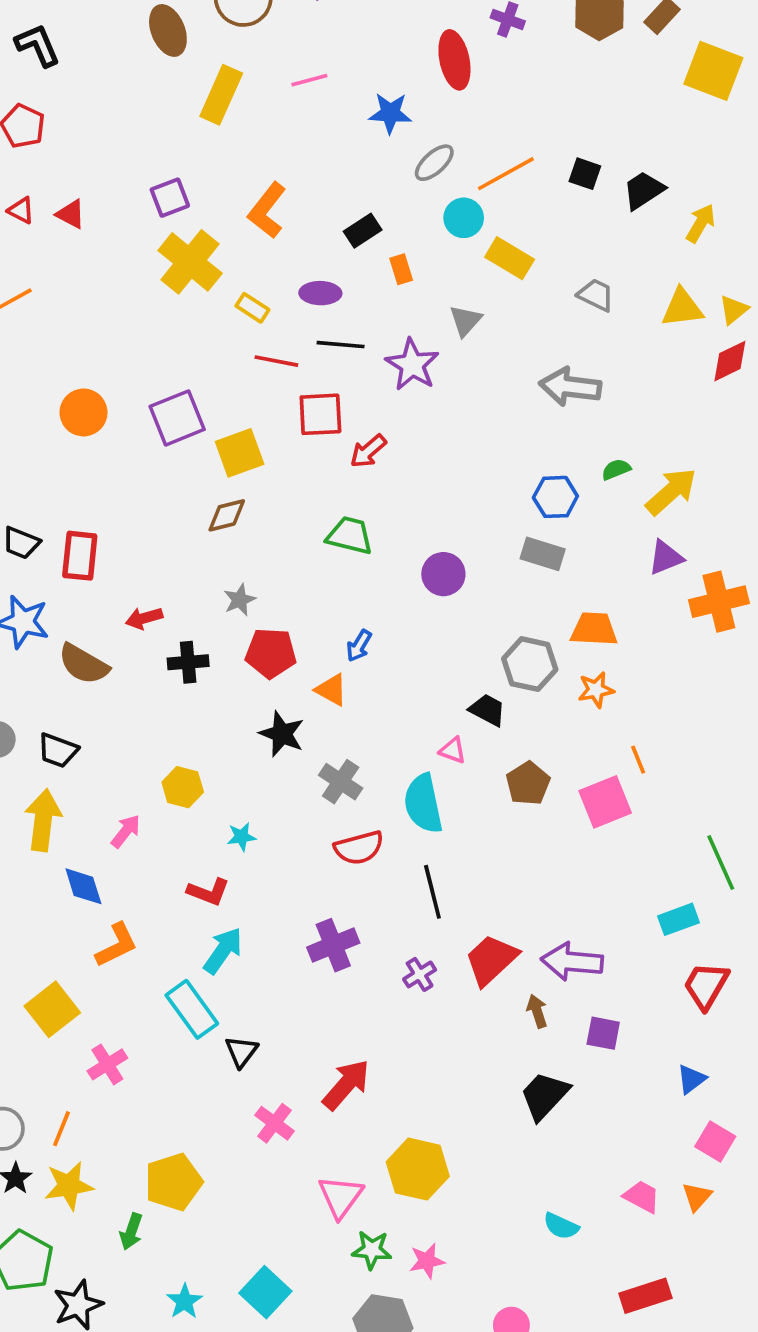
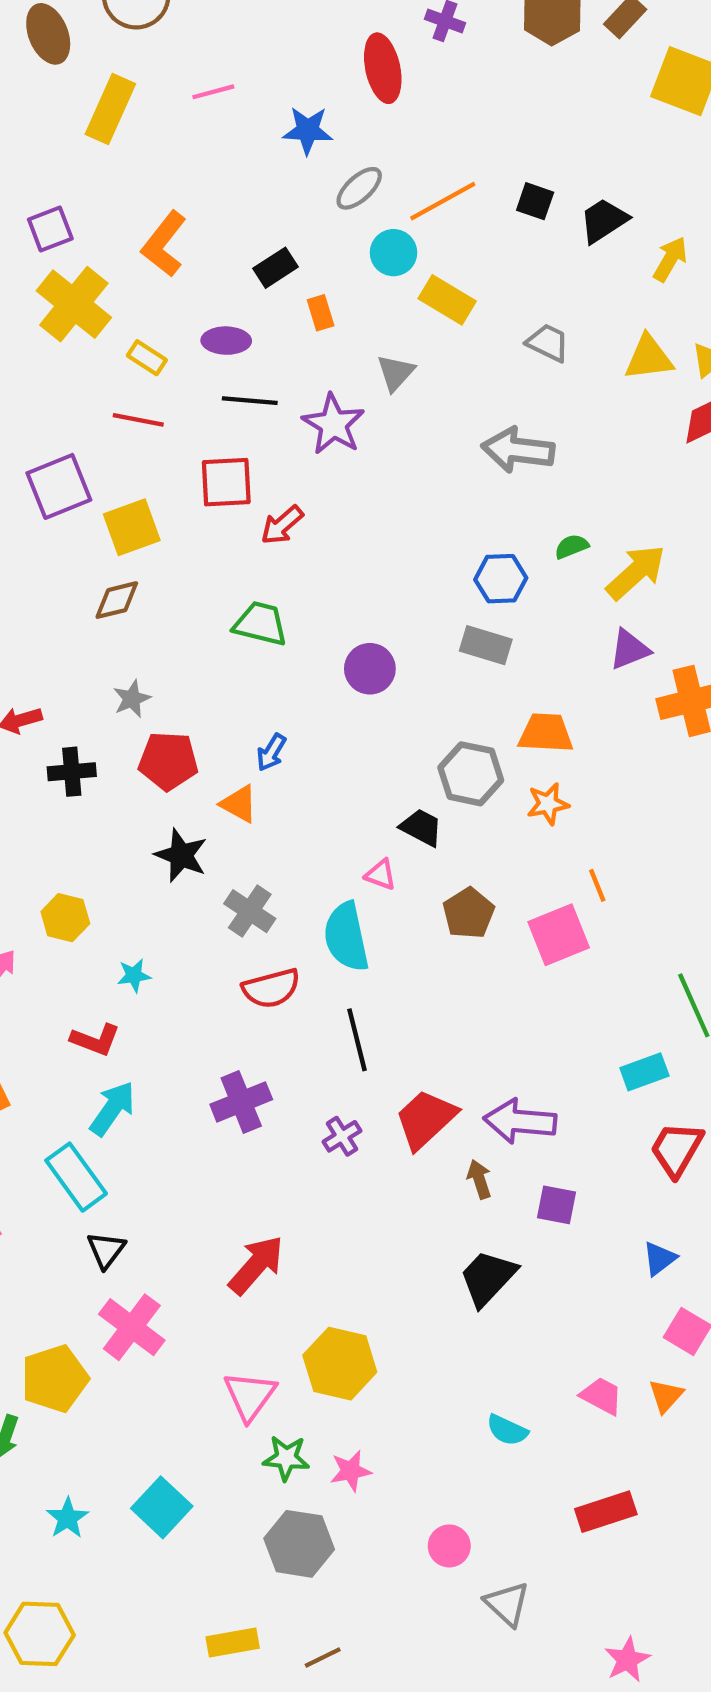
red line: (276, 361) -> (138, 420), moved
black triangle: (241, 1052) -> (106, 1250), moved
pink cross: (274, 1123) -> (132, 1327), moved, size x1.4

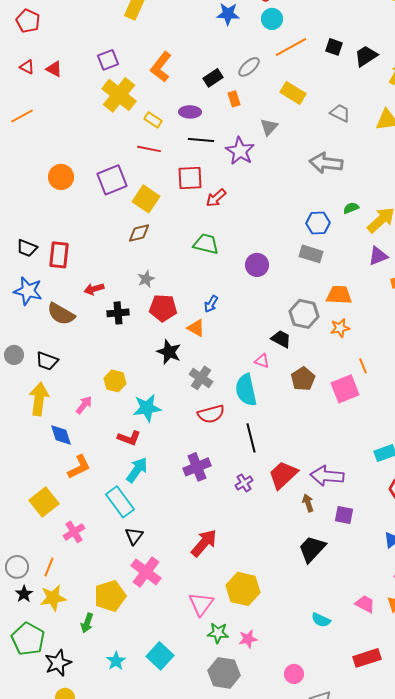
gray ellipse: (359, 188) -> (249, 67), moved
cyan circle: (393, 253) -> (272, 19), moved
yellow square: (132, 527) -> (146, 199), turned -36
cyan star: (134, 975) -> (147, 408), size x1.8

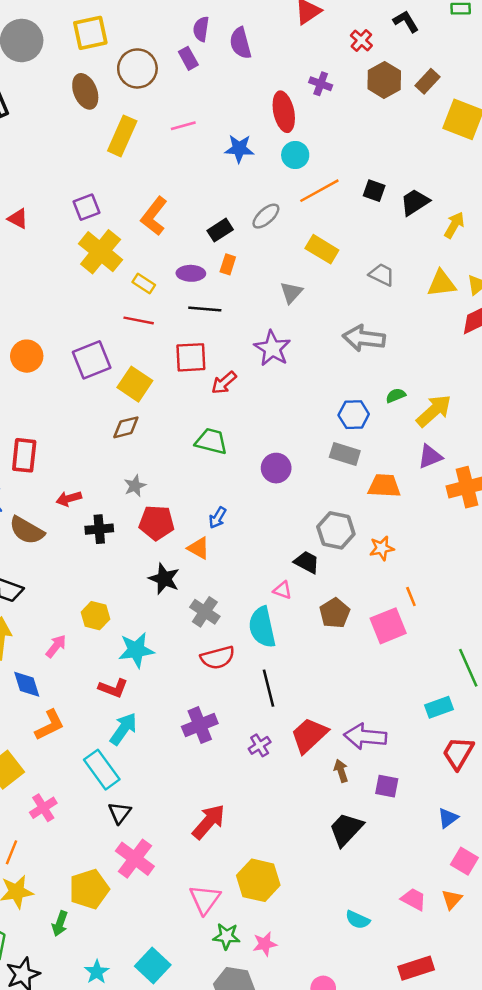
orange rectangle: (234, 99) -> (228, 264), moved, turned 35
purple star: (240, 151) -> (272, 348), moved
orange trapezoid: (339, 295) -> (384, 486), moved

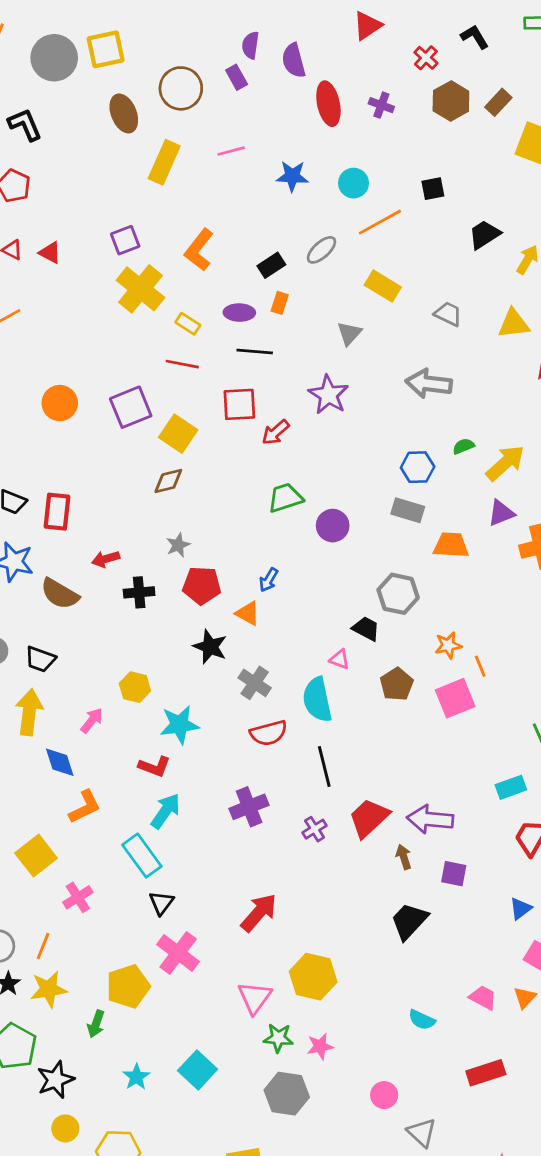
yellow square: (90, 33) -> (106, 49), moved
red ellipse: (284, 112) -> (328, 104), moved
black square: (374, 191) -> (433, 189), moved, turned -30
green trapezoid: (211, 441) -> (285, 498), moved, turned -32
orange star: (382, 548) -> (448, 645), moved

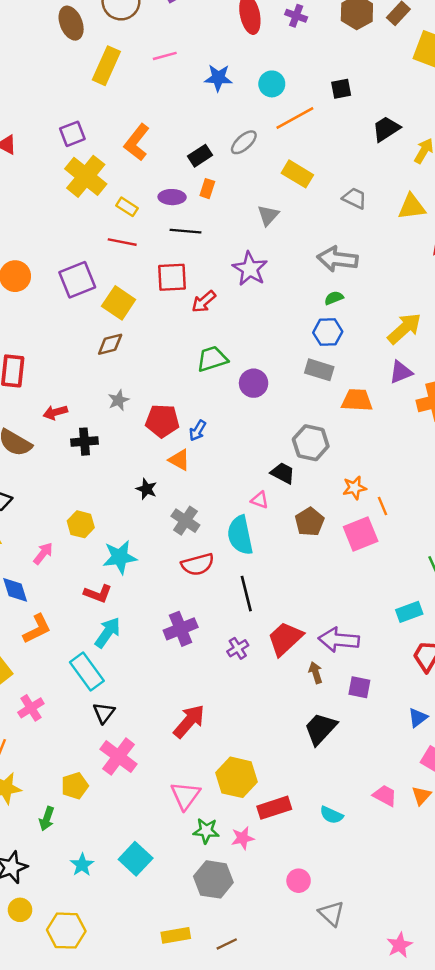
green semicircle: (464, 446) -> (334, 298), moved
red pentagon: (202, 585) -> (162, 421), moved
black star: (210, 647) -> (147, 489), size x0.7
yellow pentagon: (128, 986) -> (75, 786), size x0.7
red rectangle: (486, 1073) -> (274, 808), moved

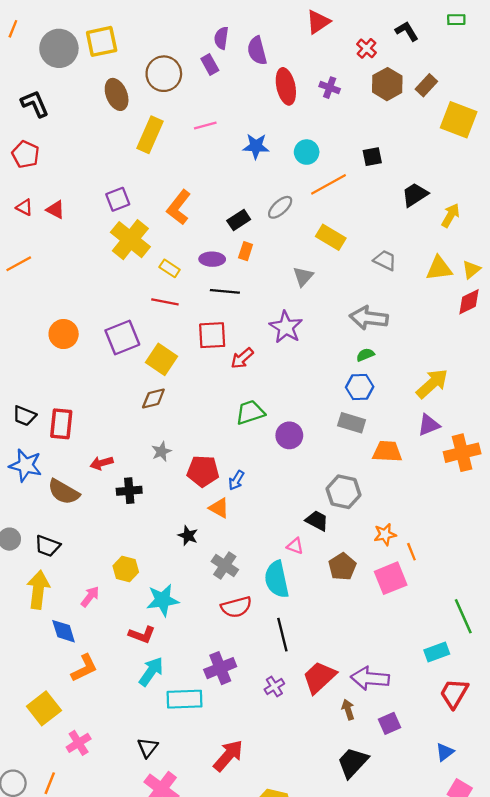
cyan rectangle: (87, 671) -> (185, 699), moved, turned -56
purple square: (359, 687) -> (390, 723), turned -35

